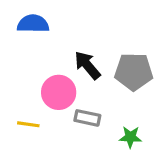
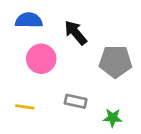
black arrow: (87, 65) -> (76, 33), moved
pink circle: (59, 92) -> (41, 59), moved

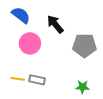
blue semicircle: (29, 20) -> (21, 15), turned 36
gray rectangle: (76, 101) -> (37, 80), moved

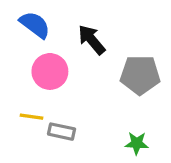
yellow line: (18, 79) -> (32, 117), moved

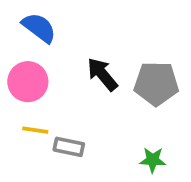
black arrow: (92, 40) -> (102, 74), moved
pink circle: (50, 71) -> (28, 82), moved

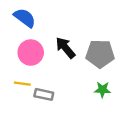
pink circle: (28, 82) -> (31, 53), moved
green star: (153, 160) -> (102, 90), moved

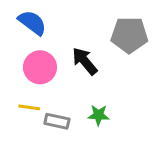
gray pentagon: (100, 54) -> (129, 35), moved
green star: (102, 90) -> (99, 115), moved

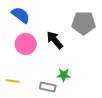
yellow line: (29, 107) -> (13, 81), moved
gray rectangle: (57, 121) -> (48, 87), moved

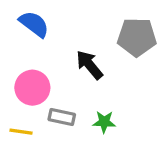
pink circle: (26, 44) -> (32, 88), moved
gray rectangle: (48, 87) -> (62, 117), moved

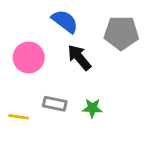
blue semicircle: (34, 24) -> (65, 21), moved
pink circle: (32, 88) -> (29, 57), moved

